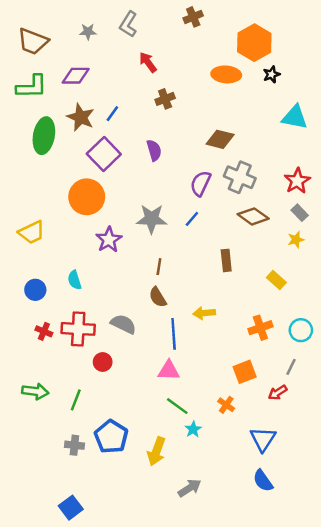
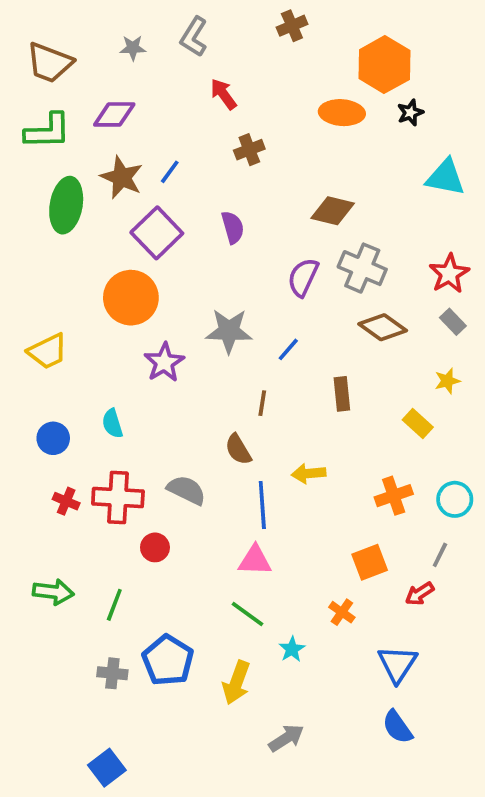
blue line: (192, 219) -> (288, 349), moved
yellow star: (296, 240) -> (447, 381), moved
brown line: (159, 267) -> (262, 403), moved
green line: (177, 406) -> (247, 614), moved

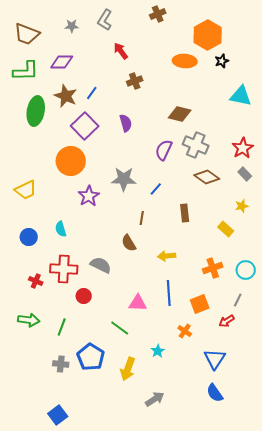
red cross: (66, 501) -> (36, 281), moved
blue line: (262, 505) -> (169, 293), moved
green line: (247, 614) -> (120, 328), moved

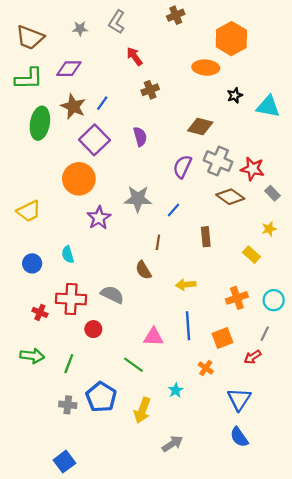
black star: (222, 61) -> (235, 95), moved
red star: (243, 148) -> (253, 169), moved, turned -30

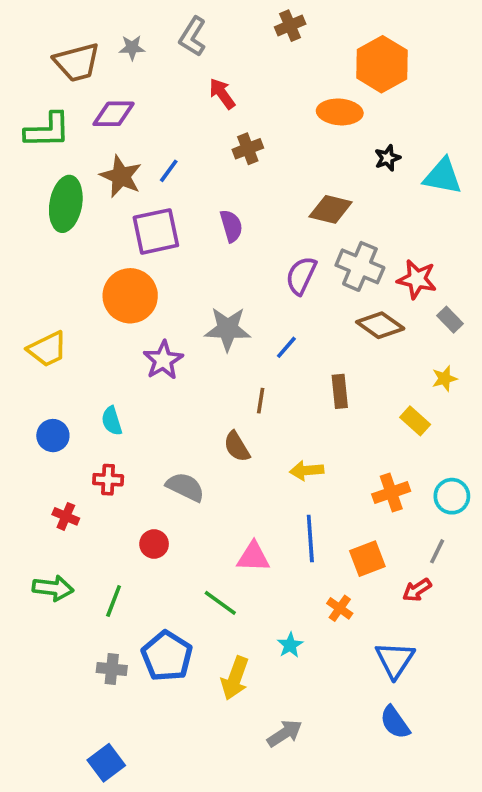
brown trapezoid: (30, 37) -> (77, 62), moved, turned -36
purple square: (94, 140) -> (156, 231), turned 32
red cross: (71, 299) -> (108, 480), moved, size x0.6

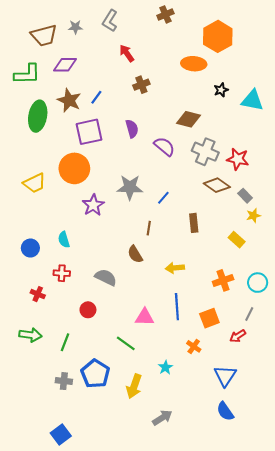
purple semicircle: (301, 276) -> (164, 146), moved, turned 105
gray rectangle: (450, 320) -> (245, 196), moved
yellow trapezoid: (47, 349) -> (35, 183), moved

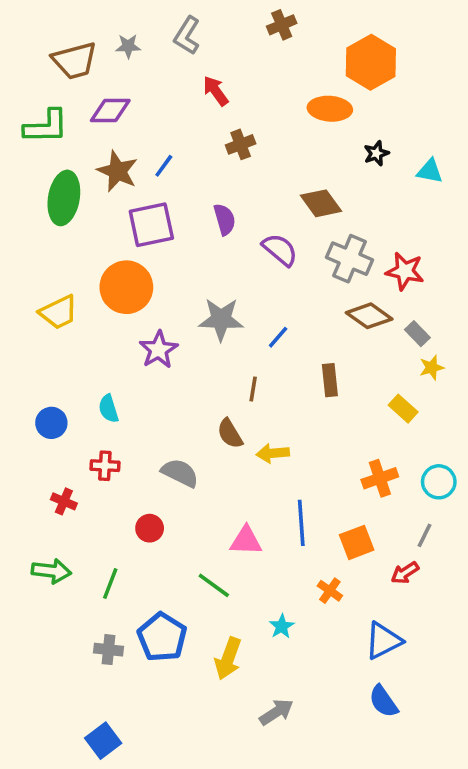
cyan triangle: (252, 100) -> (430, 171), size x0.7
brown diamond: (188, 119) -> (321, 203), turned 40
yellow arrow: (175, 268) -> (273, 453), moved
blue triangle: (225, 376) -> (383, 641), turned 30

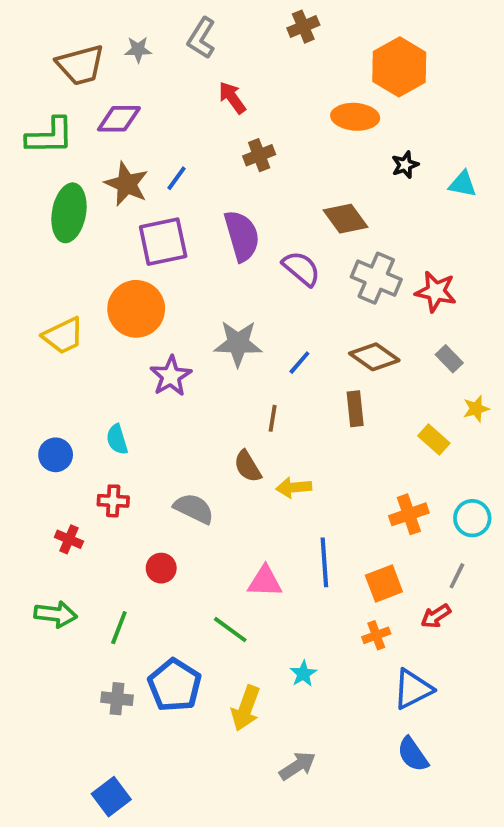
purple semicircle: (225, 219) -> (242, 236), size x1.5
brown diamond: (369, 316) -> (374, 357), moved
yellow star: (432, 368) -> (476, 409), moved
orange cross: (330, 591) -> (376, 635), moved, turned 35

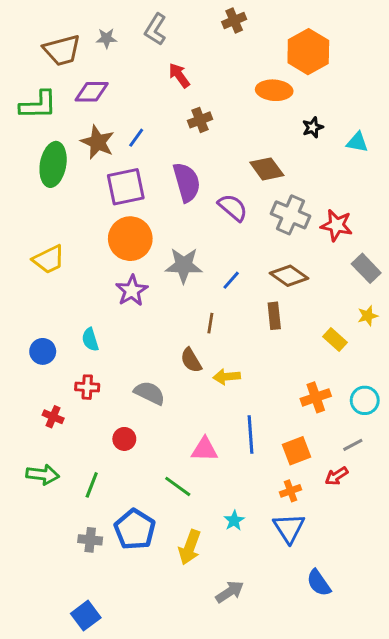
orange circle: (136, 309) -> (130, 239), moved
gray rectangle: (449, 359) -> (366, 268), moved, size x1.4
gray line: (457, 576) -> (353, 445), turned 36
blue triangle: (413, 689) -> (289, 528), moved, turned -36

